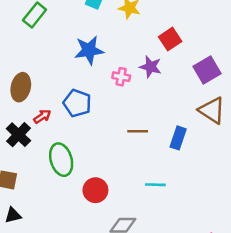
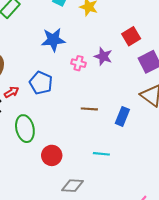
red square: (170, 39) -> (131, 36), moved

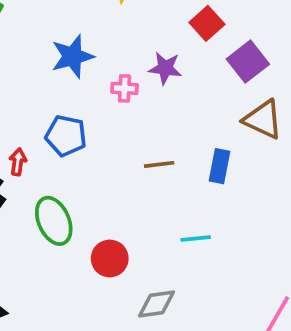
red arrow: (12, 92) -> (18, 162), turned -40

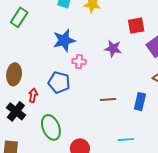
red square: (207, 23) -> (136, 26), turned 30
pink cross: (124, 88) -> (79, 61), moved

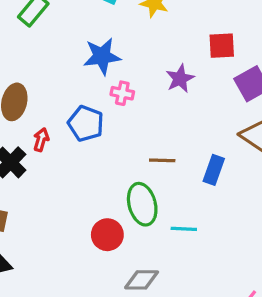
purple star: (113, 49) -> (180, 79), turned 30
green ellipse: (51, 127) -> (142, 204), moved

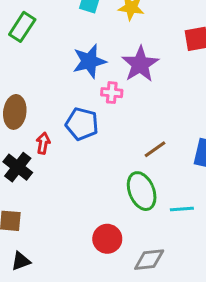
purple star: (180, 79) -> (140, 64), moved, size x1.4
brown line: (162, 160) -> (155, 149), turned -30
red circle: (107, 235) -> (107, 239), moved

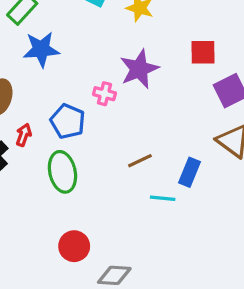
blue star: (89, 61) -> (41, 49), moved
green ellipse: (142, 191) -> (62, 172), moved
cyan line: (182, 209) -> (163, 198), moved

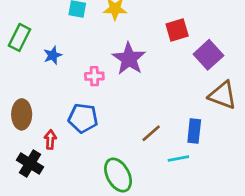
blue star: (41, 49) -> (53, 55), moved, size x0.6
pink cross: (104, 94) -> (94, 76), moved
green ellipse: (62, 172) -> (118, 175), moved

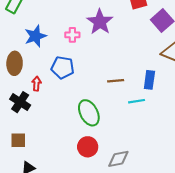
blue star: (53, 55) -> (35, 36), moved, size x1.5
brown line: (151, 133) -> (116, 81), turned 35

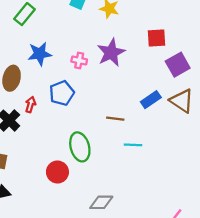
blue pentagon: (63, 68) -> (62, 93), turned 30
blue rectangle: (149, 80) -> (151, 100), moved, turned 36
red circle: (88, 147) -> (57, 172), moved

